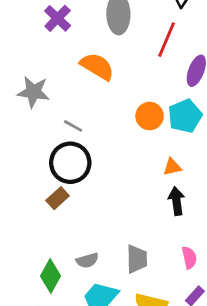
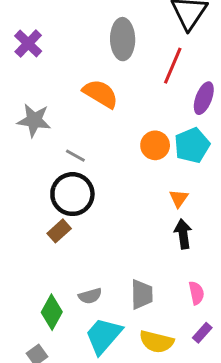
purple cross: (58, 18) -> (28, 44), moved
orange triangle: (172, 167) -> (179, 198), turned -42

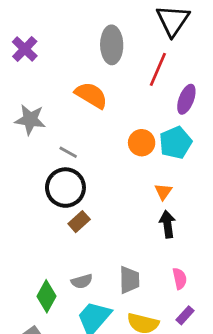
brown rectangle: (59, 231) -> (79, 222), moved

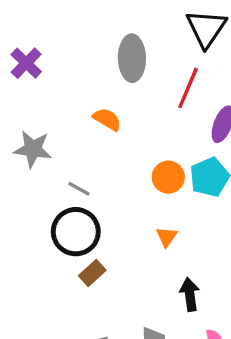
orange semicircle: (91, 95) -> (107, 119), size x0.7
orange triangle: (163, 192) -> (167, 237), moved
black arrow: (167, 224) -> (190, 294), moved

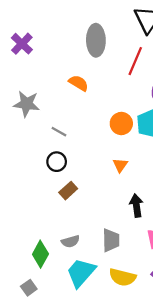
black circle: (76, 232) -> (57, 162), size x0.6

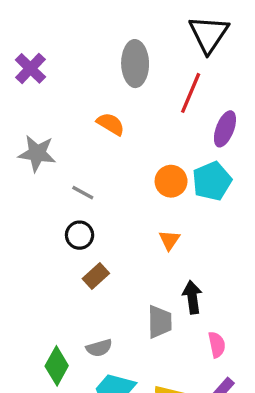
gray trapezoid: (111, 240) -> (160, 322), moved

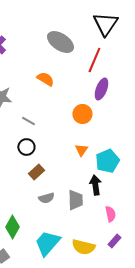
gray ellipse: (135, 64) -> (60, 42), turned -56
purple ellipse: (225, 129) -> (101, 89), moved
cyan pentagon: (212, 181) -> (107, 161), moved
gray semicircle: (99, 348) -> (46, 198), moved

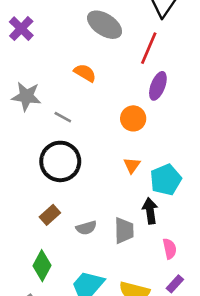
gray line: (28, 121) -> (63, 117), moved
black circle: (26, 147) -> (60, 161), size x1.8
brown rectangle: (36, 172) -> (50, 215), moved

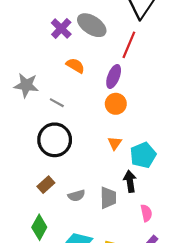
purple cross: (21, 29) -> (61, 28), moved
purple ellipse: (158, 86) -> (114, 76), moved

